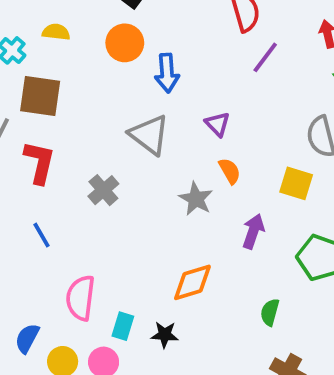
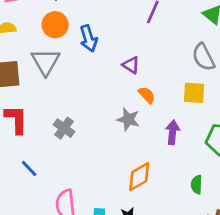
gray triangle: (149, 135) -> (46, 62), moved, turned 36

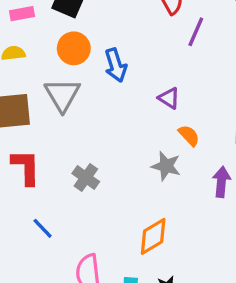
orange diamond: (139, 177) -> (153, 236), moved

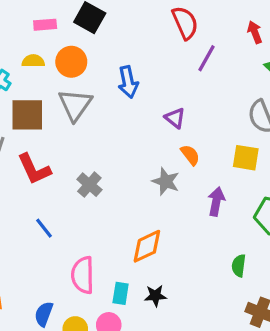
orange circle: (74, 48) -> (71, 62), moved
red L-shape: (26, 167) -> (34, 169), turned 150

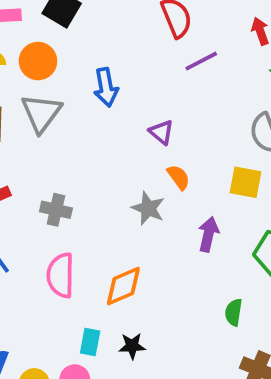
purple line: (207, 58) -> (201, 61), turned 32
gray cross: (89, 185) -> (56, 210), turned -30
pink semicircle: (83, 275) -> (61, 275), moved

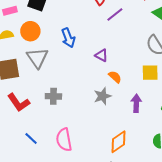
gray star: (148, 208) -> (102, 96), turned -30
gray cross: (56, 210) -> (53, 96), moved
orange diamond: (123, 286) -> (119, 142), moved

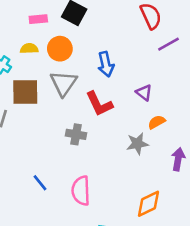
orange semicircle: (115, 77) -> (157, 122), turned -80
red L-shape: (19, 103) -> (99, 104), moved

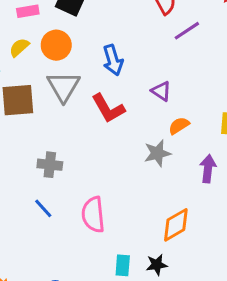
yellow semicircle: (29, 49) -> (19, 47), turned -36
gray cross: (76, 134) -> (50, 165), moved

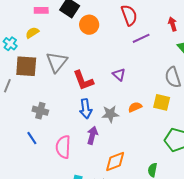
orange circle: (56, 45) -> (89, 25), moved
blue arrow: (113, 60) -> (86, 109), moved
orange semicircle: (179, 126) -> (135, 107), moved
purple arrow: (208, 169) -> (92, 135), moved

